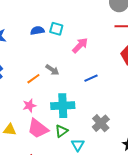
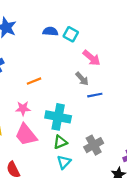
pink arrow: (80, 45) -> (92, 58), turned 72
gray arrow: (52, 70) -> (82, 79), moved
green triangle: (62, 131) -> (60, 142), moved

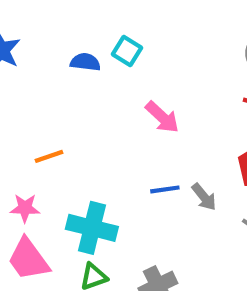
cyan square: (71, 34) -> (127, 51), moved
gray arrow: (82, 79) -> (204, 197), moved

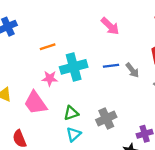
pink star: (25, 208) -> (50, 78), moved
cyan cross: (92, 228) -> (74, 67), moved, turned -30

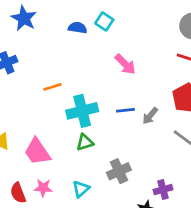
gray arrow: (132, 70) -> (150, 116), turned 77
pink star: (50, 78) -> (43, 188), moved
green triangle: (71, 113) -> (85, 142), moved

